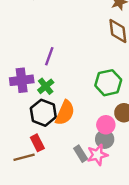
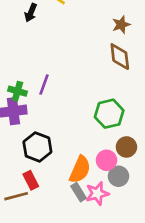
green cross: (46, 86) -> (17, 91), moved, turned -35
orange semicircle: (65, 113) -> (80, 170), moved
gray circle: (105, 139) -> (118, 176), moved

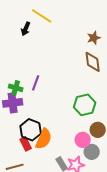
orange semicircle: (80, 170) -> (44, 139), moved
red rectangle: (31, 180) -> (26, 144), moved

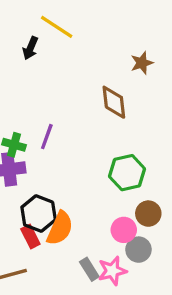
brown diamond: (93, 62) -> (114, 102), moved

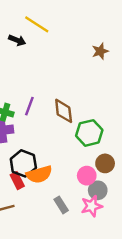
black arrow: (30, 48) -> (17, 40), turned -91
brown diamond: (114, 102) -> (64, 111), moved
orange semicircle: (60, 228) -> (39, 174), turned 50
pink star: (112, 271) -> (92, 206), moved

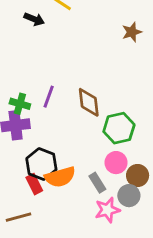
brown circle: (105, 163) -> (138, 175), moved
pink circle: (87, 176) -> (116, 163), moved
gray rectangle: (61, 205) -> (97, 183), moved
pink star: (92, 206) -> (107, 210), moved

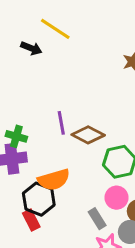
purple line: (49, 97) -> (61, 123), moved, turned -30
brown diamond: (89, 102) -> (88, 135), turned -56
orange semicircle: (60, 177) -> (54, 180), moved

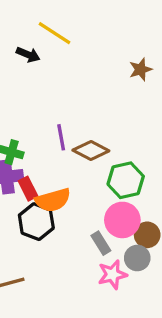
pink circle: (116, 198) -> (122, 220), size x1.4
red rectangle: (31, 220) -> (28, 189), moved

